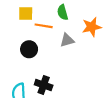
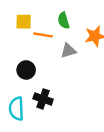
black circle: (29, 49) -> (26, 70), moved

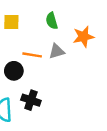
orange line: (43, 35) -> (32, 55), moved

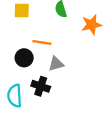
gray triangle: (57, 51) -> (56, 64), moved

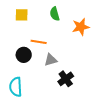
black cross: (41, 86) -> (66, 79), moved, turned 35

